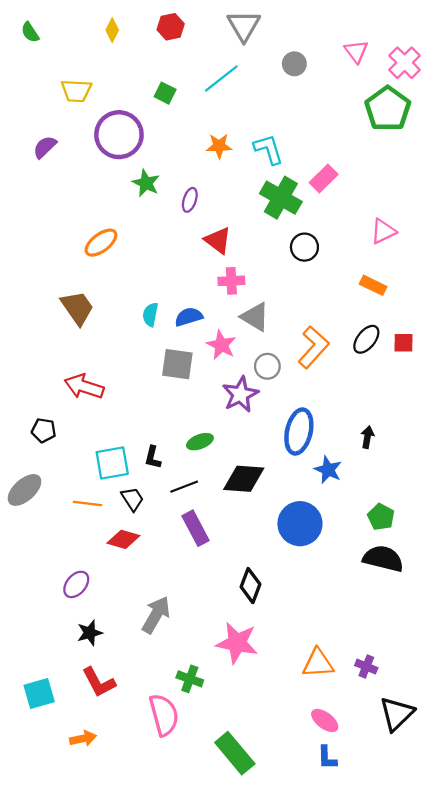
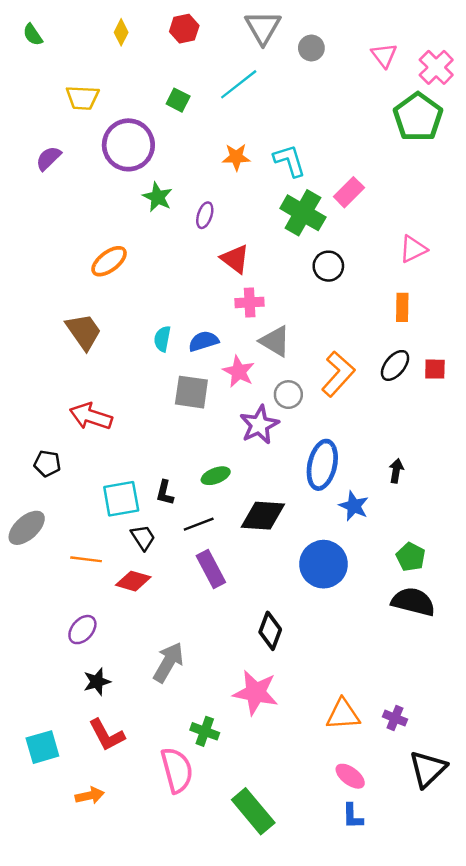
gray circle: (294, 64) -> (311, 48), moved
orange rectangle: (373, 285) -> (402, 307), turned 65
orange line: (87, 503) -> (86, 559), moved

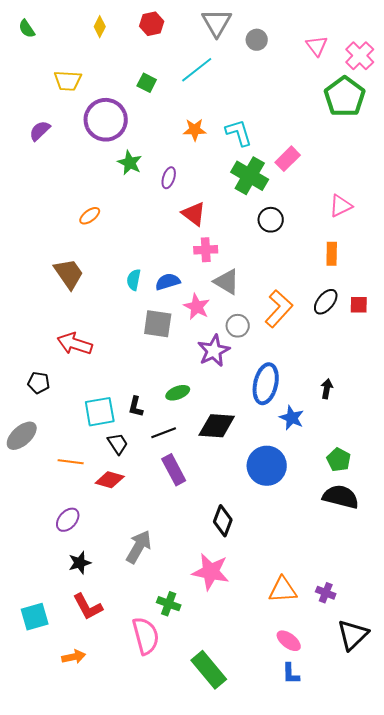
orange ellipse: (109, 261) -> (90, 216), size x0.7

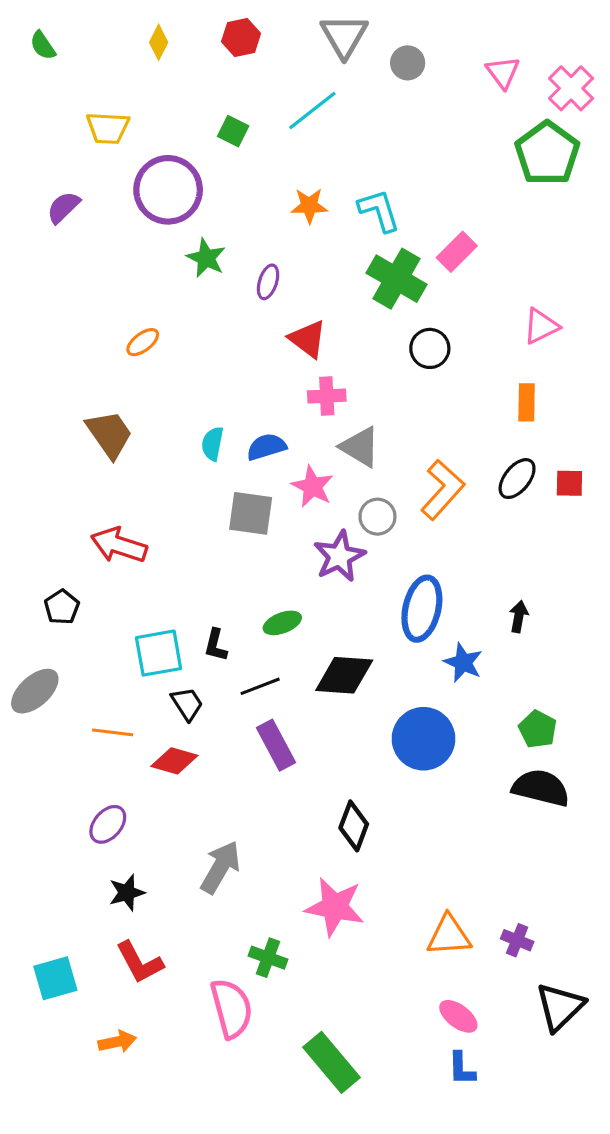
black pentagon: (39, 383) -> (62, 607), turned 30

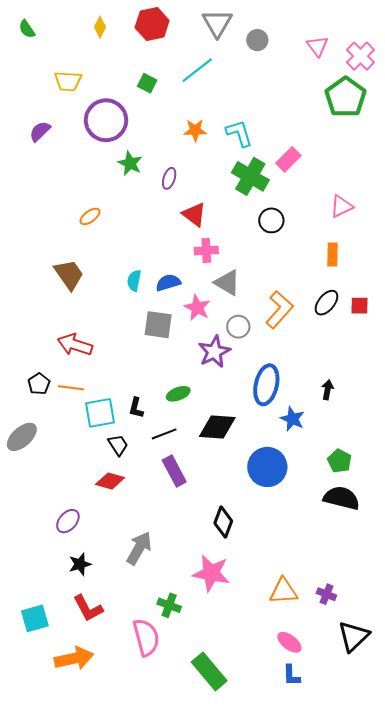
red hexagon: (241, 38) -> (152, 24), size x1.4
orange line: (113, 732) -> (71, 388), moved
orange arrow: (117, 1042) -> (74, 658), size x1.6

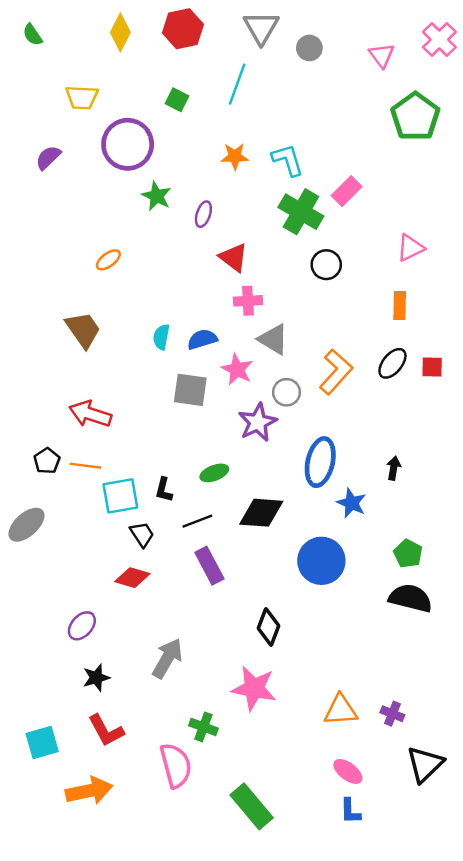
yellow diamond: (100, 27) -> (120, 32), size x1.4
pink cross: (361, 56) -> (439, 40), moved
cyan line: (197, 70) -> (237, 84), turned -32

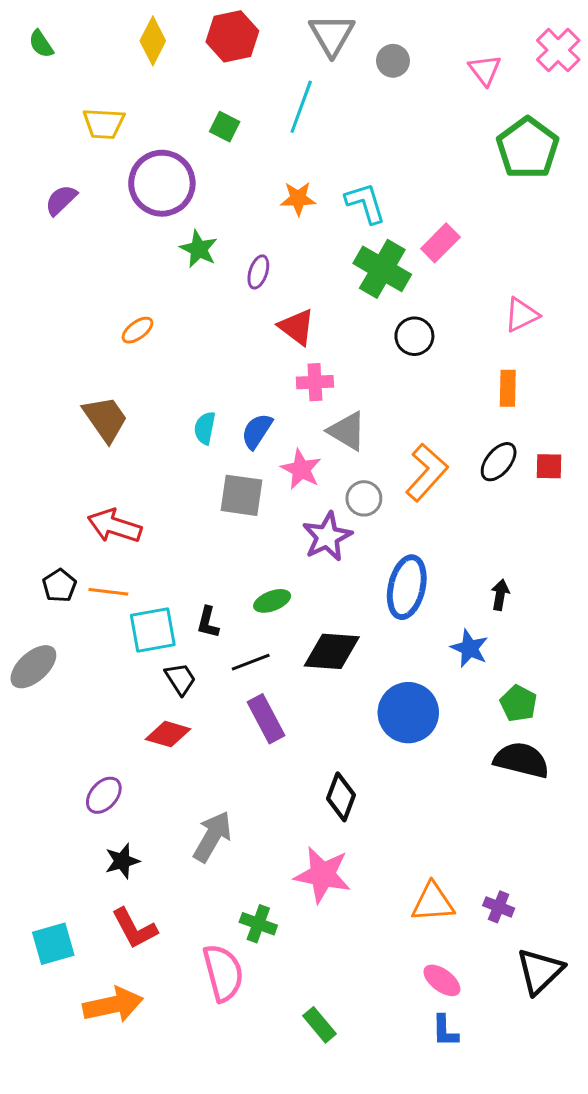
blue semicircle: (202, 339) -> (257, 431), turned -40
blue star: (352, 503) -> (469, 648), moved
green rectangle: (252, 806) -> (320, 1025), size x0.6

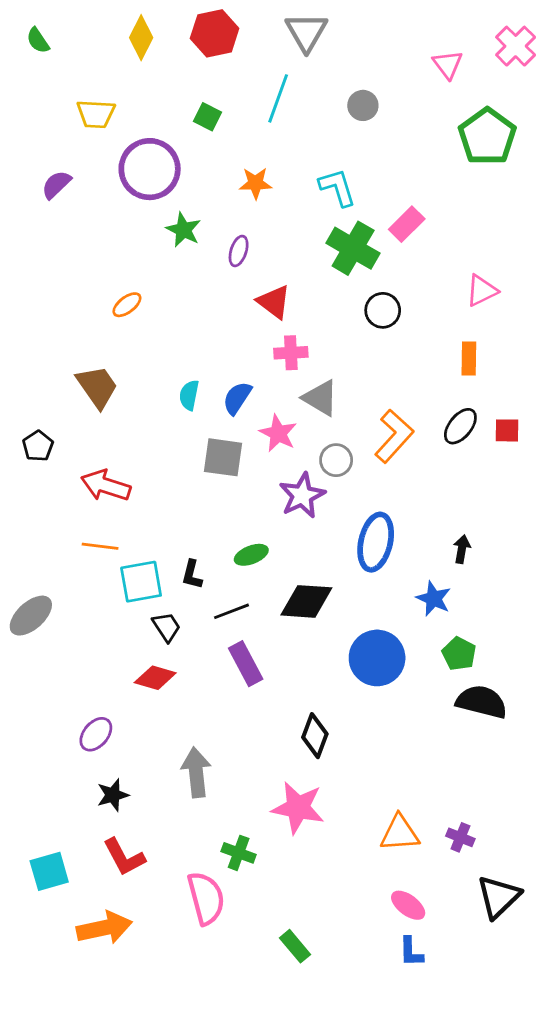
gray circle: (393, 61) -> (363, 105), moved
orange star: (298, 199) -> (256, 183), moved
black pentagon: (59, 586) -> (38, 446), moved
green pentagon: (518, 703) -> (459, 654), moved
gray arrow: (212, 837) -> (196, 772), turned -36

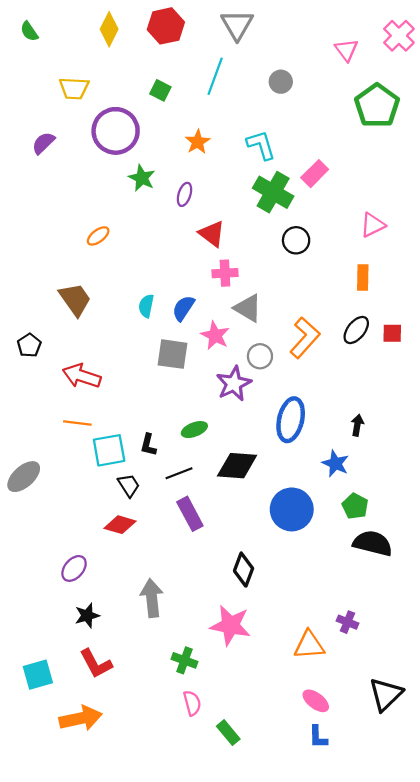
orange star: (256, 183) -> (198, 142), turned -30
purple cross: (460, 837) -> (347, 622), moved
pink semicircle: (206, 898) -> (192, 703), moved, size x0.6

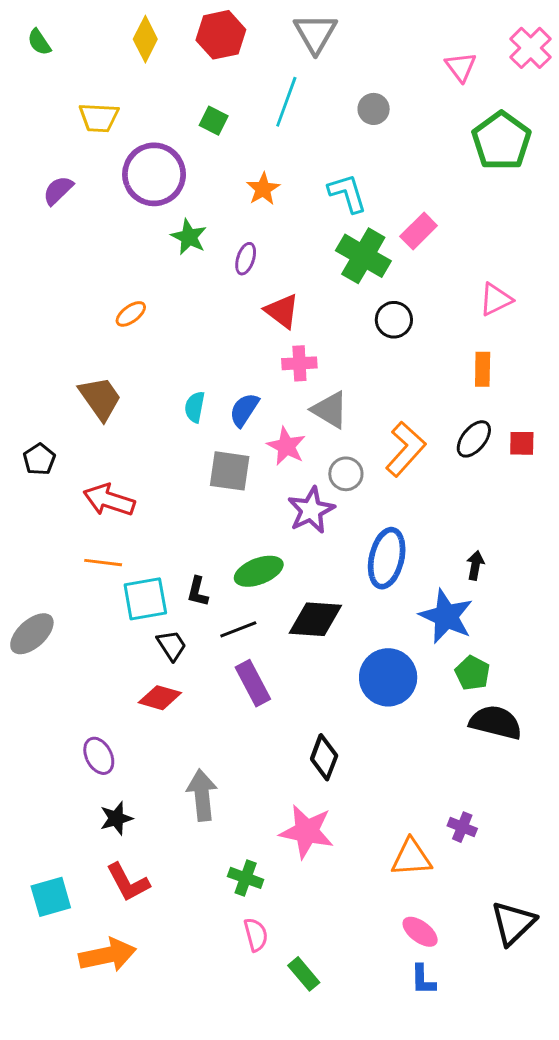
green ellipse: (194, 430) -> (259, 571), size x1.4
blue star: (335, 463) -> (446, 616), size x1.5
purple ellipse: (74, 568) -> (99, 756), turned -68

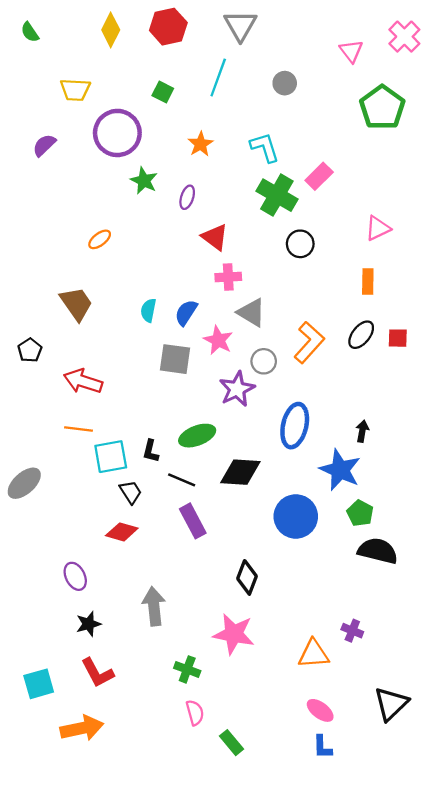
black line: (238, 629) -> (182, 480), turned 44

